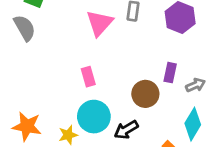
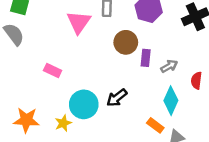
pink rectangle: (88, 77) -> (53, 70), moved, turned -42
brown circle: (145, 94) -> (126, 42), moved
black arrow: (126, 130) -> (117, 98), moved

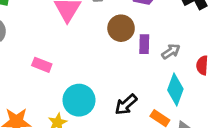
black arrow: (117, 98) -> (126, 104), moved

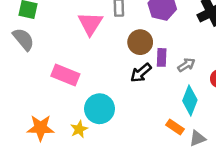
pink rectangle: (42, 65) -> (65, 75), size x1.5
black arrow: (126, 104) -> (141, 73), moved

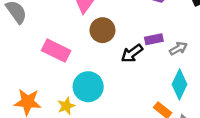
brown circle: (140, 42) -> (102, 30), moved
purple rectangle: (162, 57) -> (154, 39), turned 72

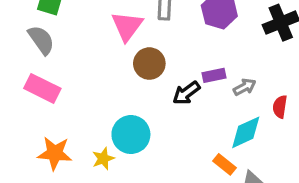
pink rectangle: (56, 51) -> (42, 88), moved
cyan diamond: (180, 84) -> (246, 132), turned 40

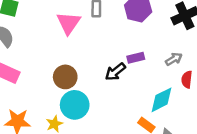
brown circle: (149, 64) -> (65, 77), moved
gray arrow: (245, 87) -> (174, 59), moved

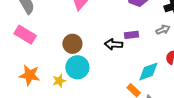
gray arrow: (174, 59) -> (163, 30), moved
black arrow: (115, 72) -> (114, 44), turned 36

